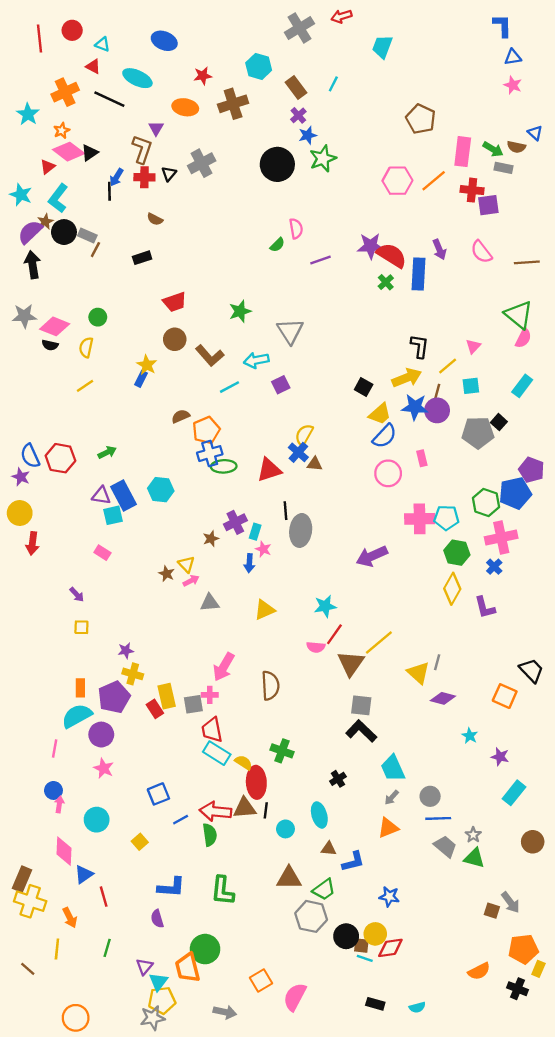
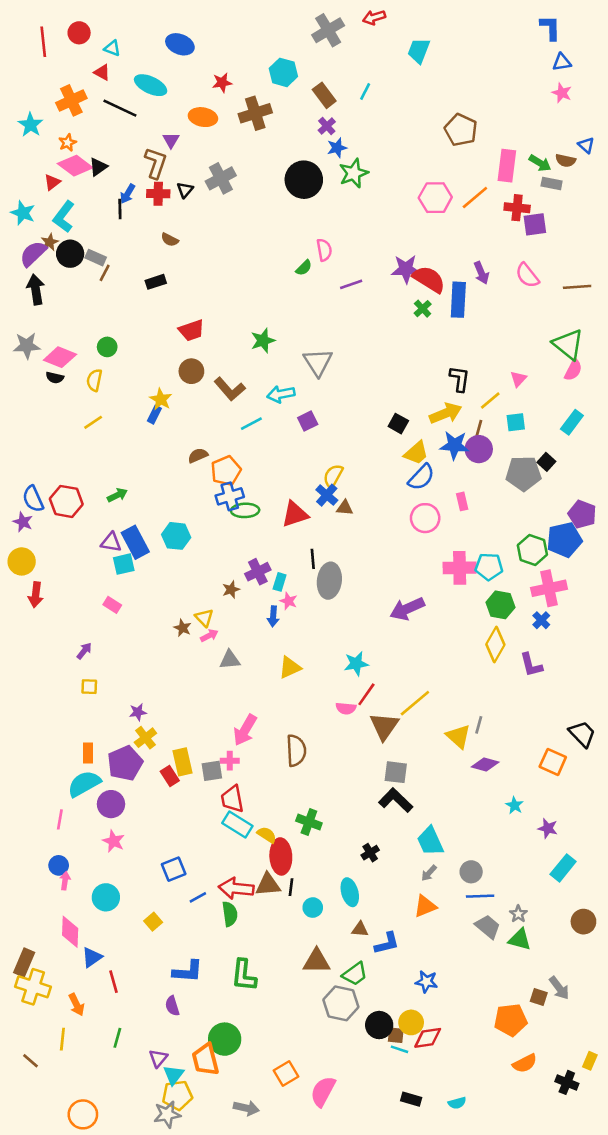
purple arrow: (77, 595) -> (84, 651), turned -98
yellow cross: (133, 674) -> (145, 738), turned 36
orange pentagon: (523, 949) -> (511, 1020), moved

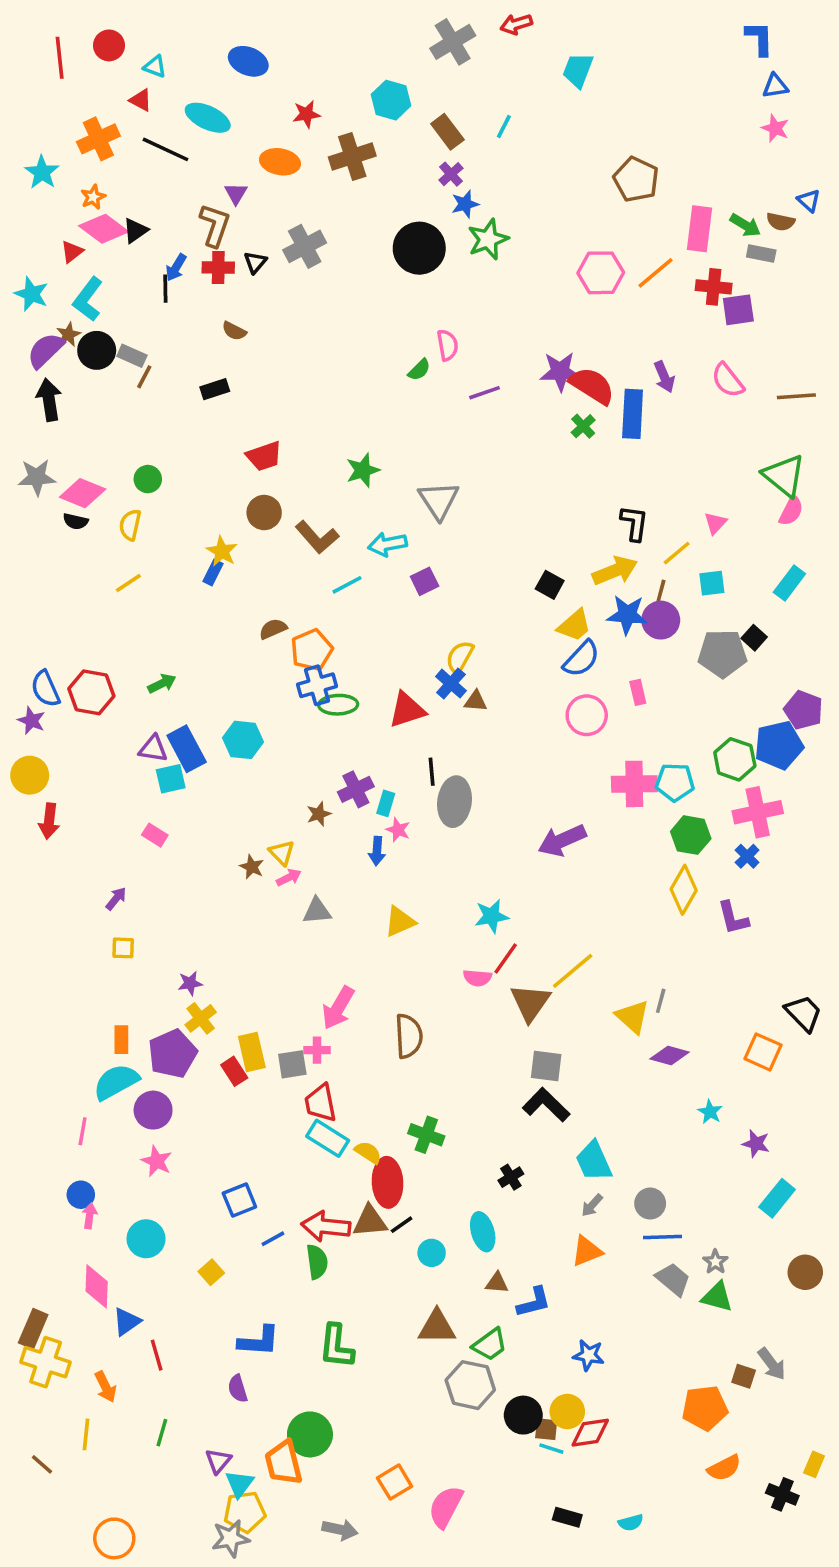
black line: (291, 887) -> (402, 1225), turned 48

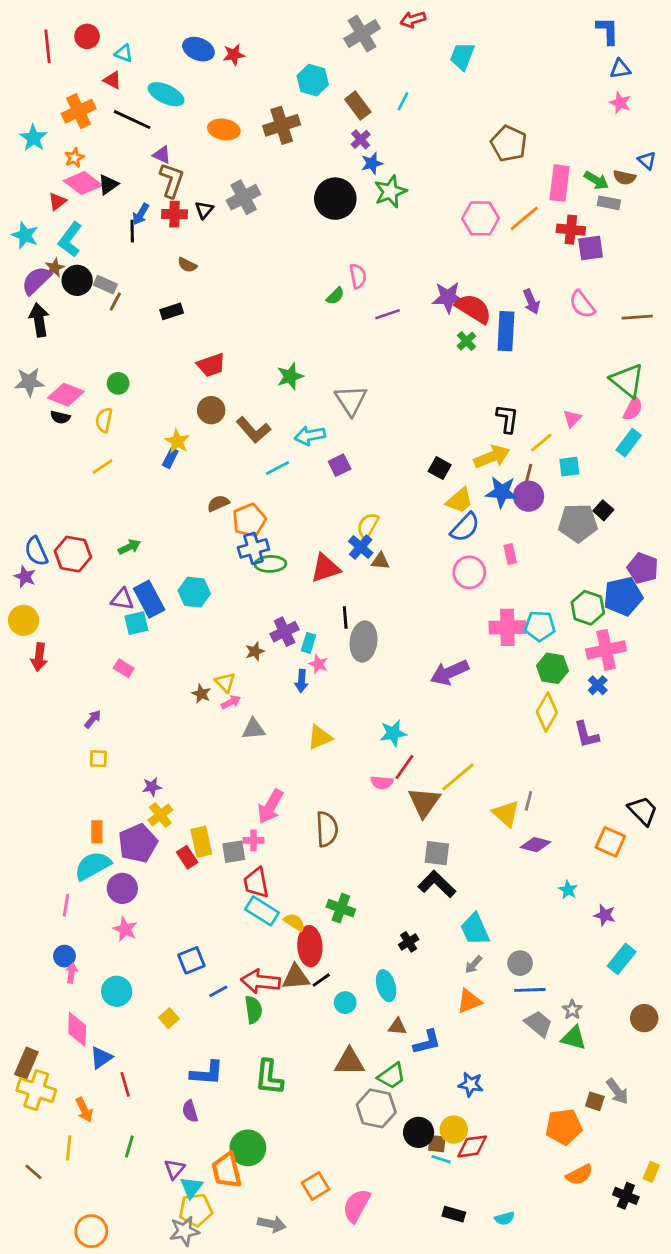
red star: (306, 114) -> (234, 55), moved
purple triangle: (236, 193) -> (162, 155), moved, turned -36
cyan rectangle: (789, 583) -> (629, 443), moved

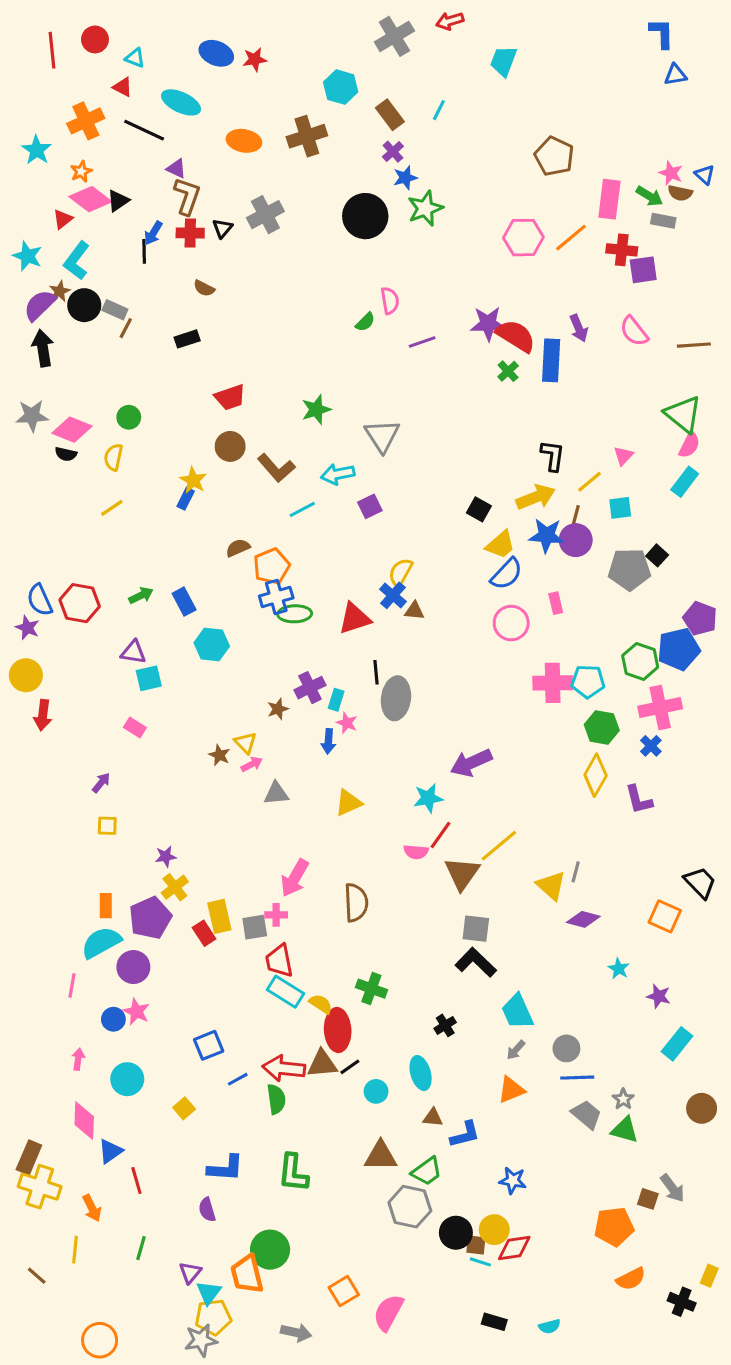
pink star: (620, 103) -> (671, 173), moved
blue rectangle: (149, 599) -> (184, 602), moved, size x0.7
purple arrow: (450, 673) -> (471, 763), moved
blue circle: (64, 956) -> (113, 1019), moved

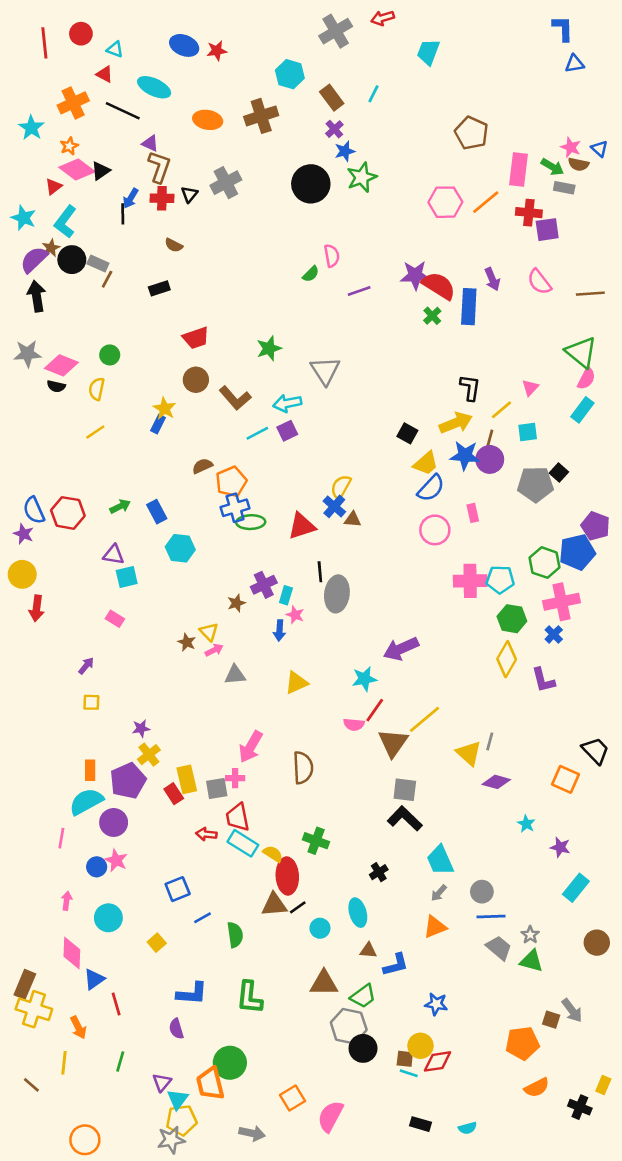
purple square: (370, 506) -> (287, 431), moved
red arrow: (284, 1068) -> (206, 834), moved, size x0.6
black circle: (456, 1233) -> (363, 1048), moved

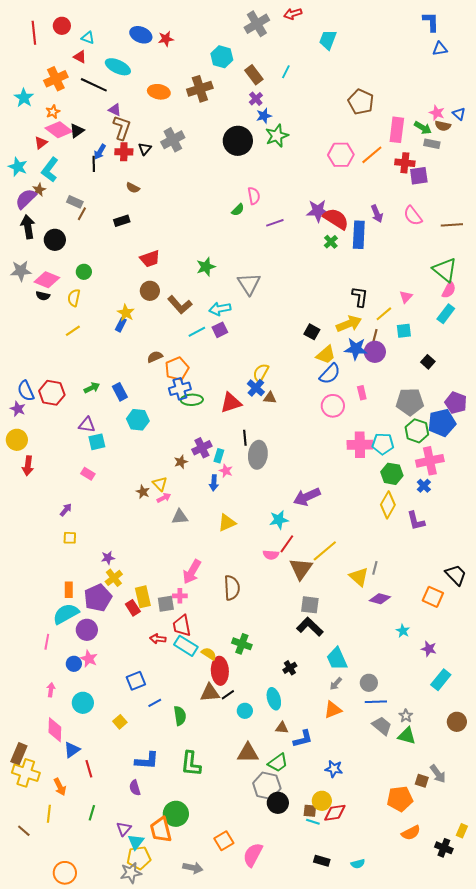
black circle: (72, 260) -> (55, 240), moved
gray pentagon: (535, 484) -> (410, 402), moved

